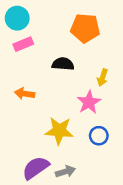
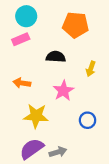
cyan circle: (17, 18) -> (26, 16), moved
pink star: (89, 102) -> (63, 91), moved
yellow star: (59, 131) -> (36, 116), moved

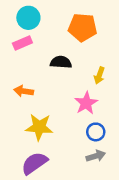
pink star: (63, 91) -> (86, 103), moved
gray arrow: (58, 152) -> (96, 156), moved

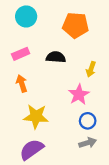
pink rectangle: (22, 43) -> (21, 54), moved
orange arrow: (24, 91) -> (22, 83), turned 63

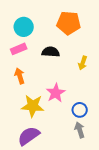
cyan circle: (26, 16) -> (24, 27), moved
pink star: (79, 94) -> (56, 93), moved
gray arrow: (88, 143) -> (80, 130), turned -91

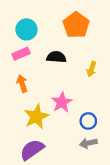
orange pentagon: (69, 23) -> (76, 25), turned 30
yellow star: (33, 106) -> (36, 117), turned -30
gray arrow: (80, 130) -> (88, 143), turned -84

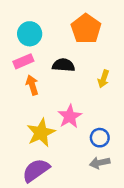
orange arrow: (22, 83) -> (32, 85), moved

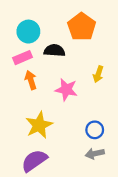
black semicircle: (63, 65) -> (54, 50), moved
pink star: (70, 116) -> (66, 90), moved, turned -30

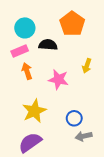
blue circle: (95, 130) -> (74, 118), moved

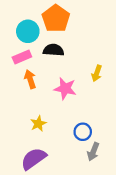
orange pentagon: (72, 24) -> (56, 18), moved
yellow star: (34, 111) -> (38, 124), size x0.6
gray arrow: (84, 136) -> (93, 152), turned -56

